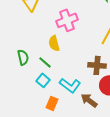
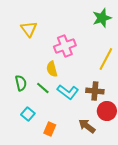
cyan square: (43, 80) -> (28, 114), moved
cyan L-shape: (70, 85) -> (68, 92), moved

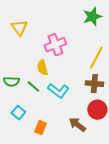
green semicircle: (21, 83) -> (11, 82), turned 105
brown cross: (95, 91) -> (94, 84), moved

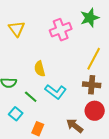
pink cross: (55, 45) -> (61, 30), moved
green line: (33, 87) -> (31, 97), moved

